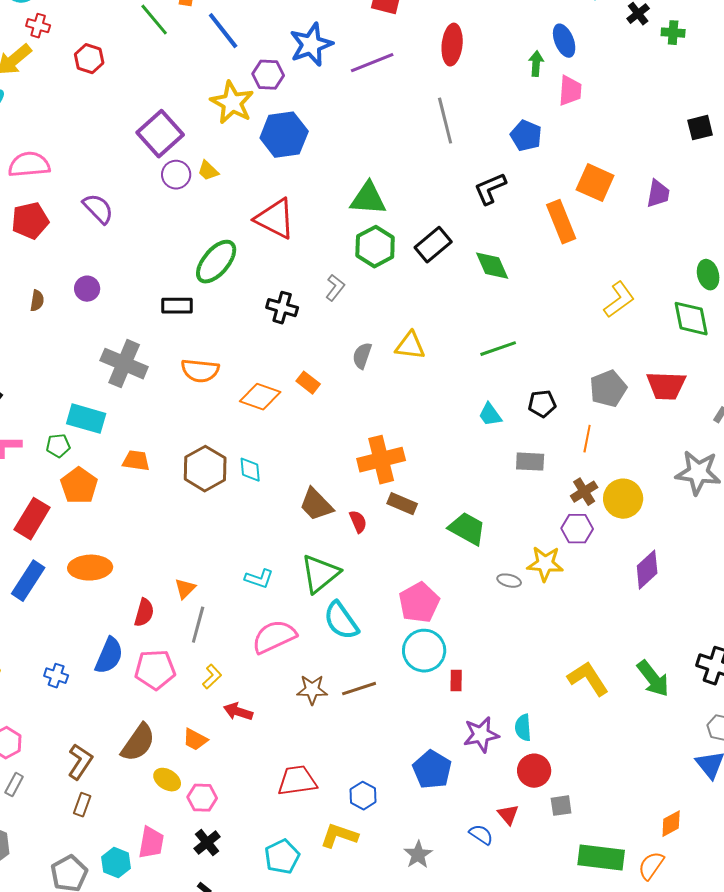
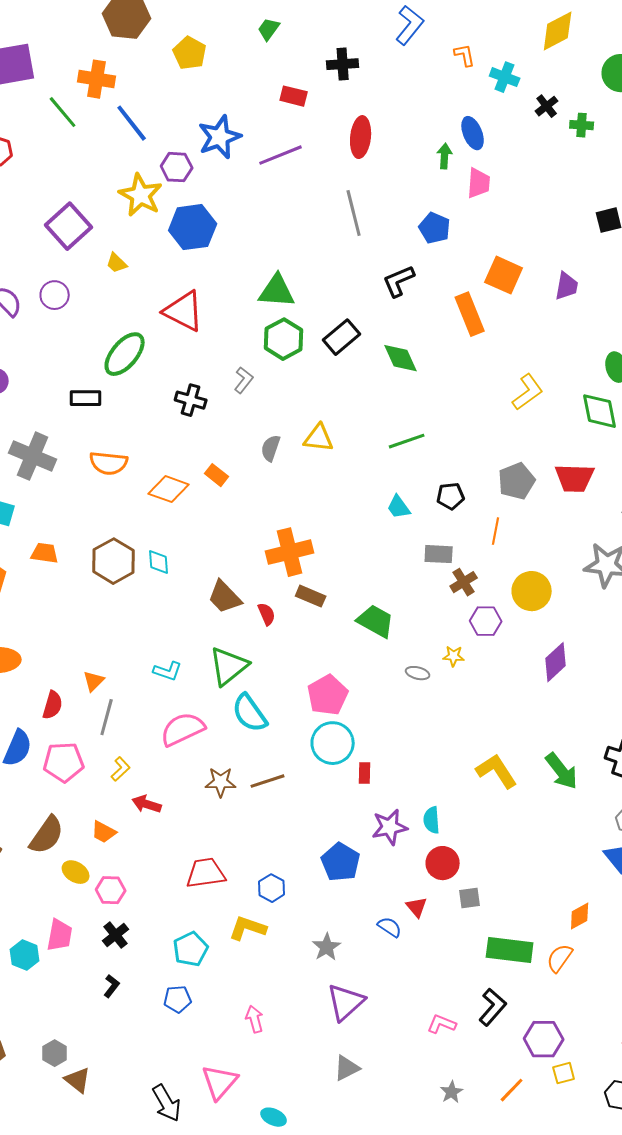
purple circle: (176, 175) -> (55, 295), moved
brown cross: (584, 492) -> (464, 582), moved
yellow star: (545, 564) -> (454, 656), size x0.6

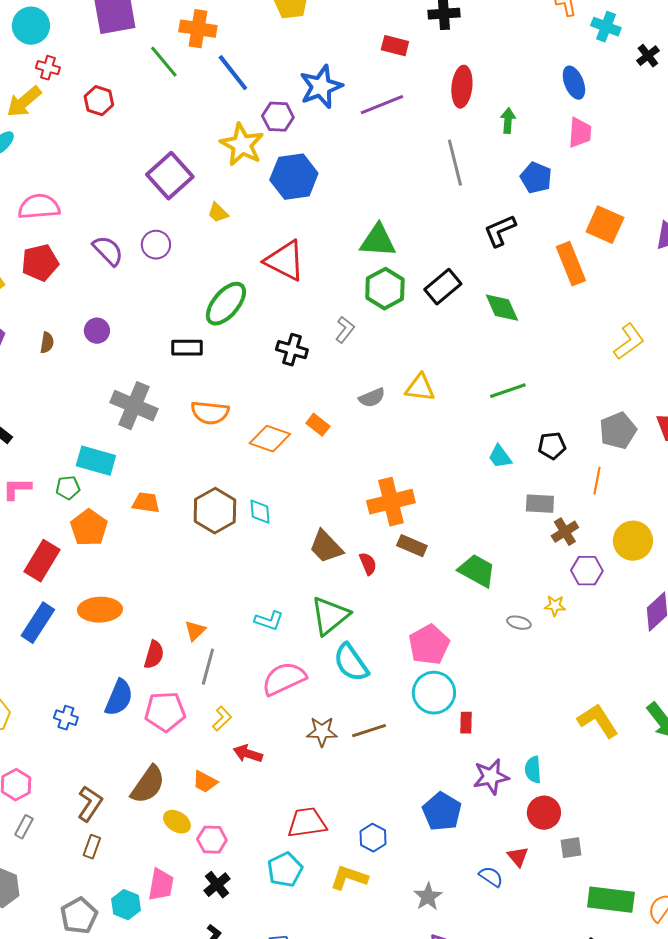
green arrow: (445, 156) -> (508, 121), moved
gray semicircle: (271, 448) -> (372, 398), turned -132
cyan pentagon: (191, 949) -> (285, 870), moved

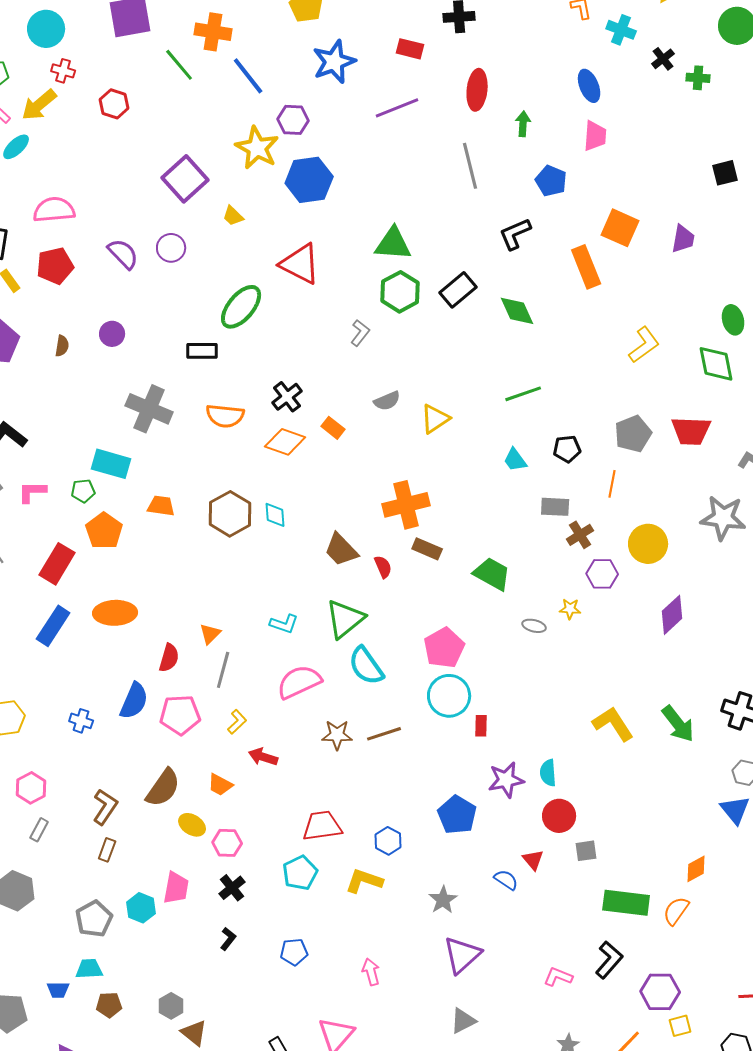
blue star: (321, 87) -> (334, 62), moved
black cross: (292, 350) -> (287, 397), moved, turned 36
yellow triangle: (420, 388) -> (435, 419), moved, turned -40

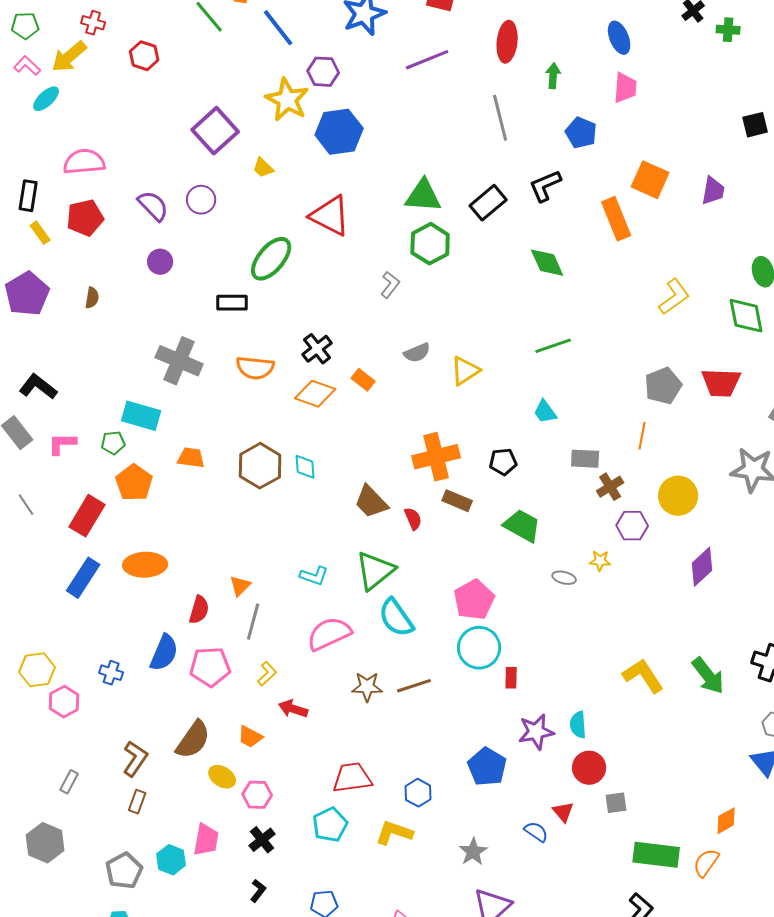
black rectangle: (458, 290) -> (488, 203), moved
purple circle: (112, 334) -> (160, 262), moved
black pentagon: (567, 449) -> (503, 462), moved
pink hexagon: (31, 788) -> (64, 702), moved

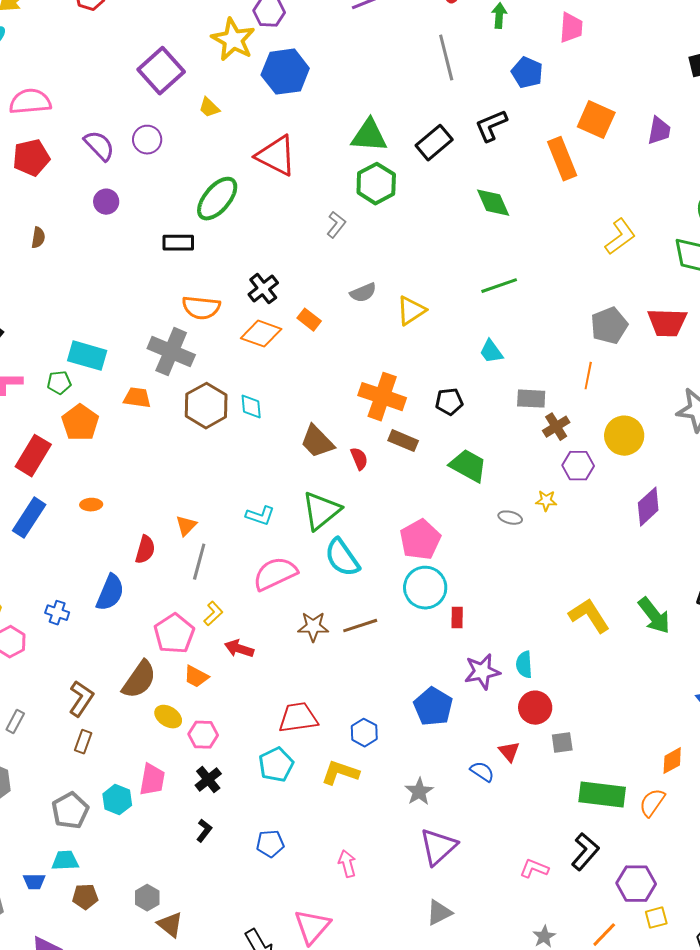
gray cross: (179, 361) -> (171, 352), moved
orange cross: (436, 457) -> (382, 397), turned 33
orange ellipse: (145, 565) -> (91, 505), size x0.5
pink pentagon: (210, 667) -> (174, 634), moved, turned -30

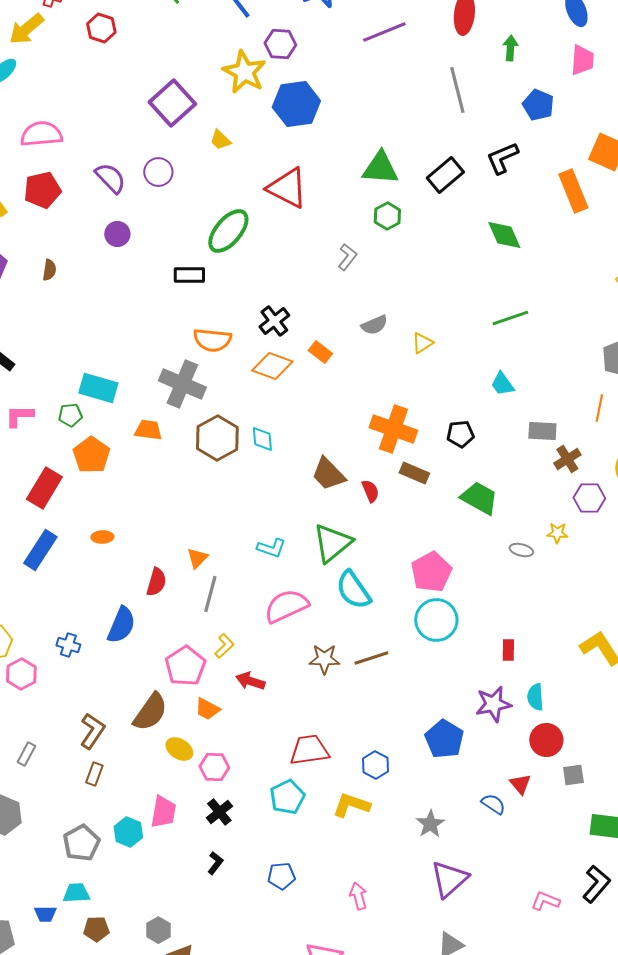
green hexagon: (376, 184) -> (387, 216), size x0.7
yellow triangle: (411, 311) -> (422, 343), size x0.7
red rectangle: (457, 618) -> (508, 650), moved

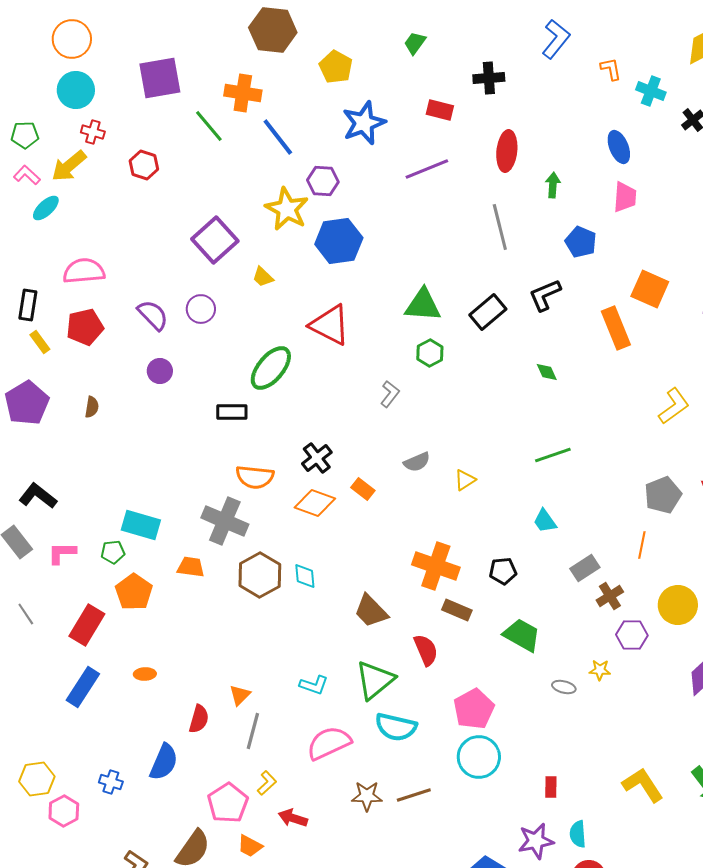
green diamond: (504, 235) -> (547, 372), size x0.6
gray rectangle: (542, 431) -> (585, 568), turned -36
red semicircle: (370, 491) -> (426, 650), moved, size x1.4
cyan semicircle: (353, 590) -> (396, 727), turned -42

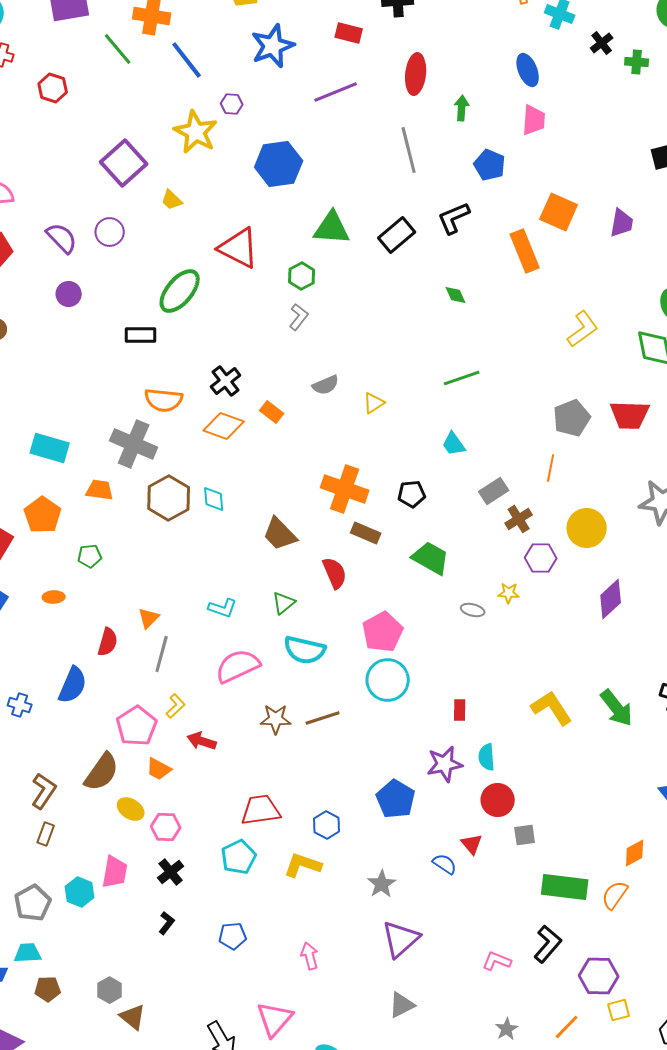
purple hexagon: (323, 181) -> (232, 104), size x0.7
blue hexagon: (339, 241) -> (279, 164), moved
green hexagon: (430, 353) -> (302, 276), moved
green pentagon: (113, 552) -> (90, 556), moved
green triangle: (375, 680) -> (284, 603), size x0.6

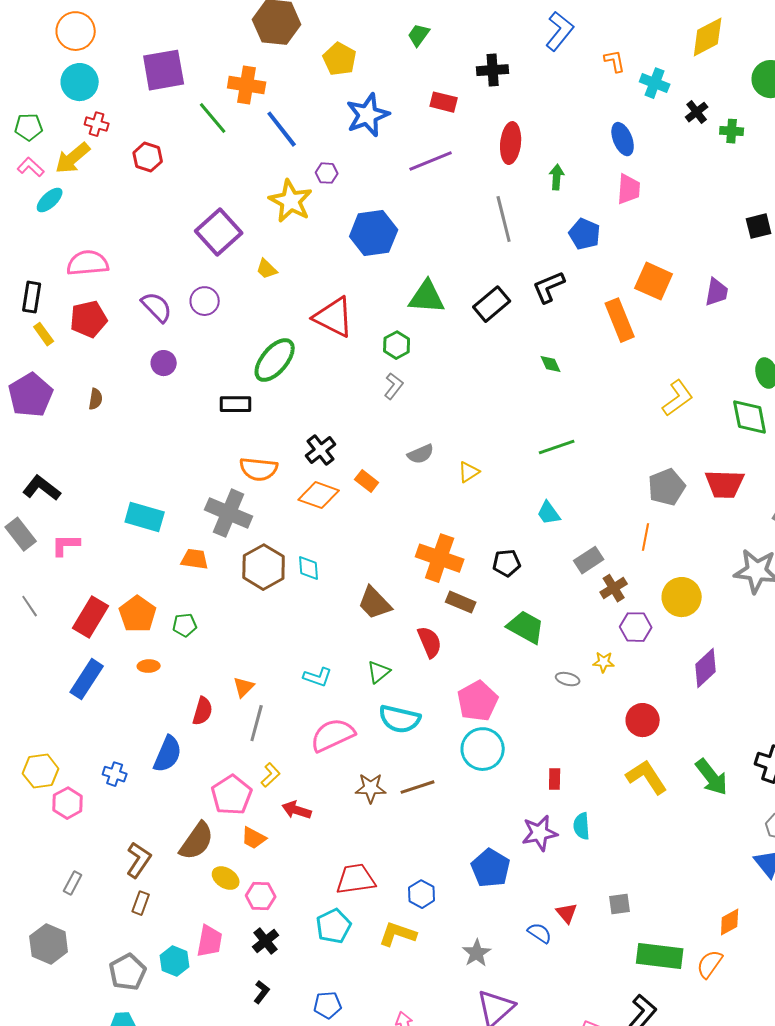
orange pentagon: (43, 515) -> (138, 614), moved
red circle: (498, 800) -> (643, 720), moved

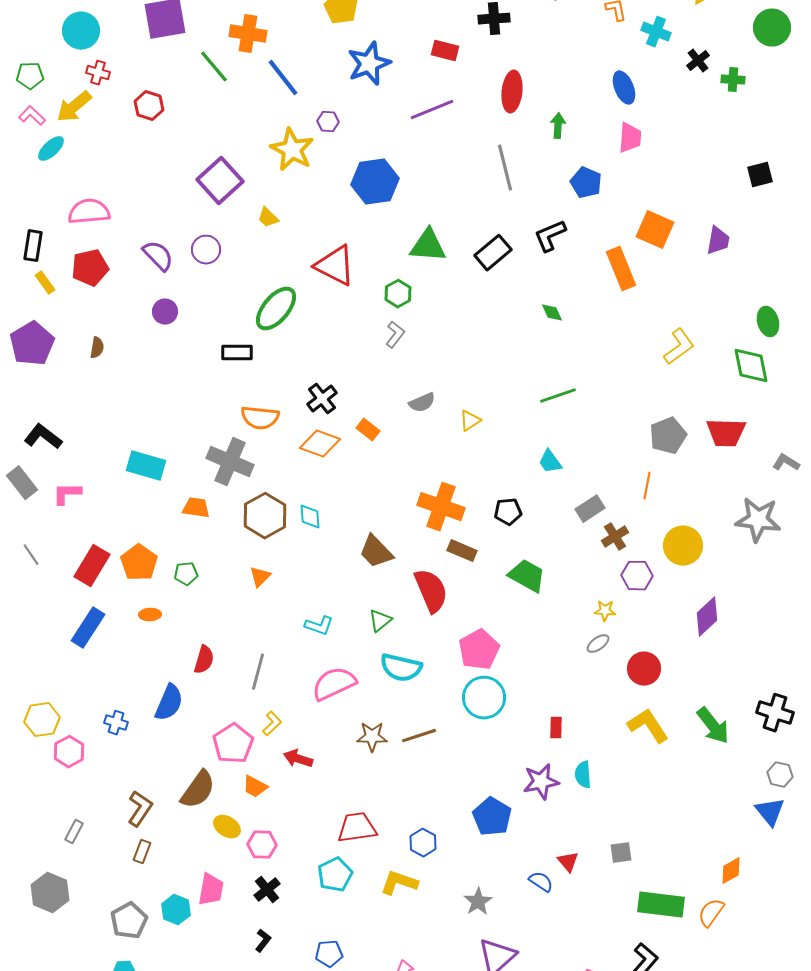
red semicircle: (430, 642) -> (431, 591), size x1.4
gray ellipse: (568, 679) -> (598, 644), moved, turned -50
orange triangle: (244, 687) -> (260, 577), moved

